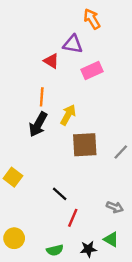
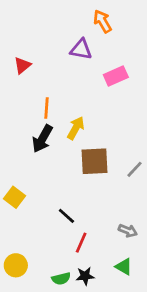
red triangle: (51, 61) -> (22, 65), moved, turned 49
pink rectangle: (92, 70) -> (116, 76), moved
black star: (88, 249) -> (85, 276), moved

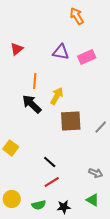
purple triangle: (81, 49) -> (61, 52), moved
black arrow: (42, 139) -> (32, 104), turned 105
red line: (81, 243) -> (52, 182), moved, turned 35
green semicircle: (61, 279) -> (39, 205), moved

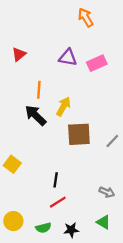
black line: (50, 162) -> (56, 180), turned 56

